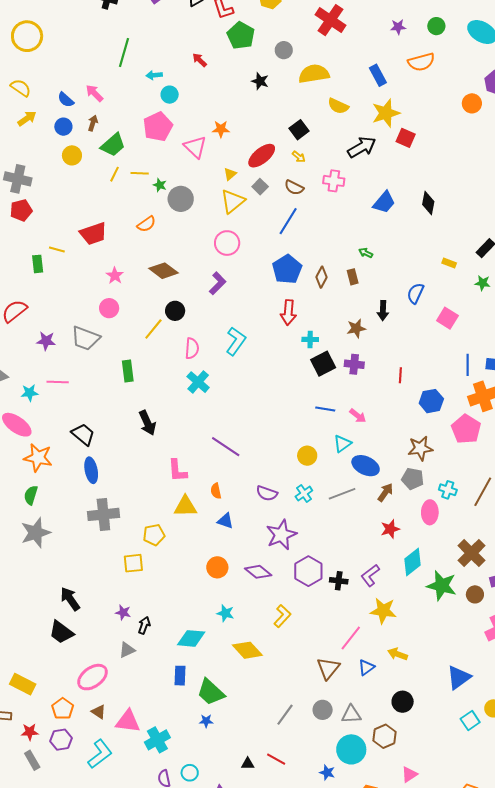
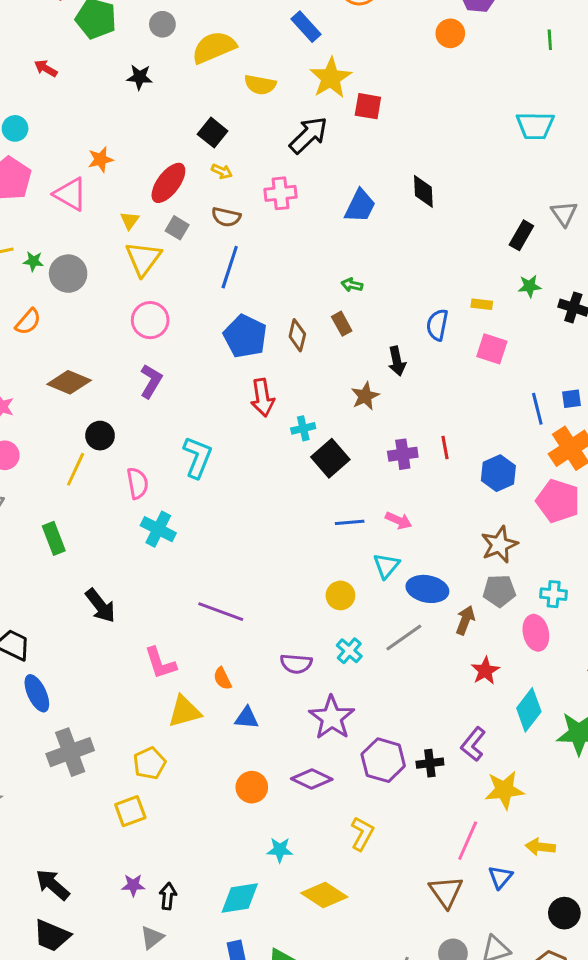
yellow rectangle: (449, 263) -> (482, 304), moved
purple cross: (354, 364) -> (403, 454), moved

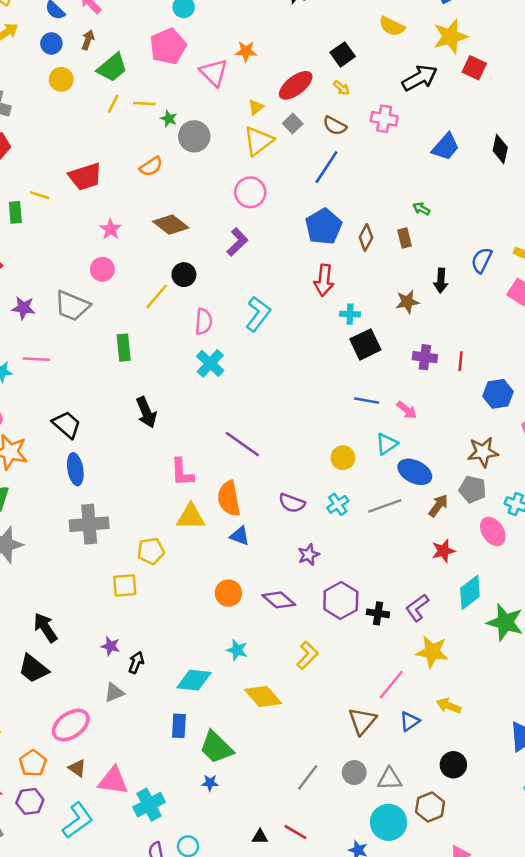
pink ellipse: (536, 633) -> (493, 531), turned -36
orange semicircle: (222, 678) -> (229, 499), size x1.8
purple star: (332, 718) -> (309, 555), size x0.6

